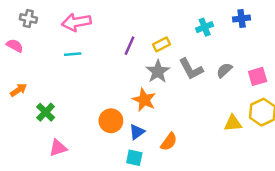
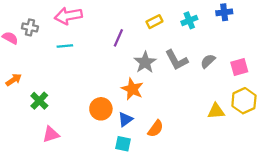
gray cross: (28, 18) -> (30, 27), moved
yellow rectangle: (161, 44) -> (154, 22), moved

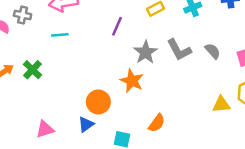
gray semicircle: (208, 61) -> (213, 51), turned 91
green cross: (39, 101) -> (33, 70), moved
blue triangle: (125, 119) -> (86, 124), moved

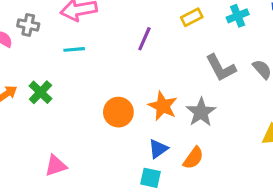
gray star: (146, 52) -> (201, 112), moved
orange circle: (98, 102) -> (118, 112), moved
blue triangle: (86, 124) -> (158, 149), moved

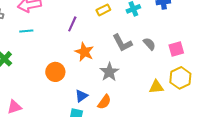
orange star: (163, 106) -> (84, 52), moved

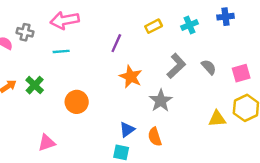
gray L-shape: (122, 43) -> (176, 66), turned -105
orange circle: (55, 72) -> (77, 102), moved
orange semicircle: (104, 102) -> (155, 137), turned 126

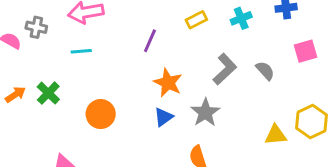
pink square: (241, 73) -> (305, 51), moved
blue triangle: (127, 130) -> (163, 117), moved

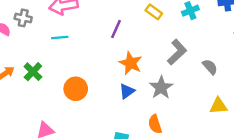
yellow rectangle: (196, 20) -> (154, 12), turned 63
gray semicircle: (265, 71) -> (210, 67), moved

